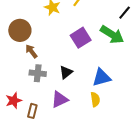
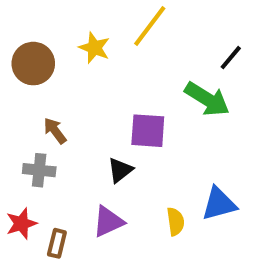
brown circle: (20, 30) -> (33, 64), moved
purple square: (81, 38) -> (148, 131), moved, turned 36
gray cross: (38, 73) -> (39, 170), moved
blue triangle: (102, 77) -> (219, 204), moved

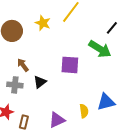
black triangle: (120, 170) -> (40, 82), moved
purple triangle: (108, 222) -> (57, 120), moved

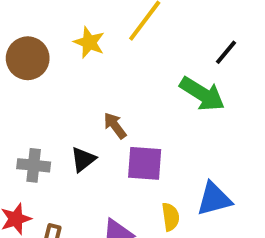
brown arrow: (23, 65) -> (115, 126), moved
purple square: (70, 65) -> (145, 163), moved

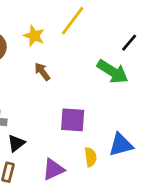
brown arrow: (115, 126) -> (42, 72), moved
black triangle: (83, 159) -> (16, 143), moved

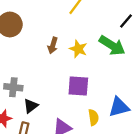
yellow star: (34, 36) -> (78, 49), moved
brown arrow: (42, 72) -> (53, 45), turned -126

